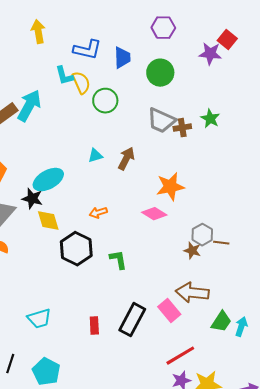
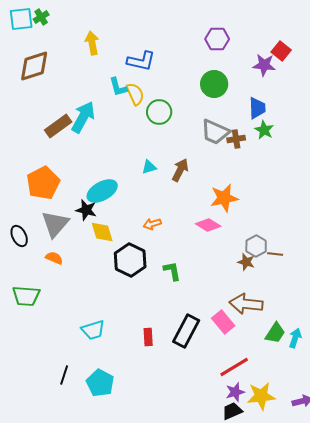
blue trapezoid: (122, 58) -> (257, 108), moved

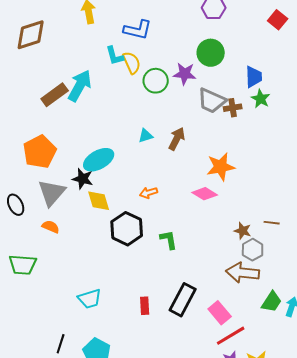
purple star: (264, 65) -> (185, 74), moved
gray hexagon: (256, 246) -> (253, 250), moved
pink rectangle: (223, 322) -> (220, 313), moved

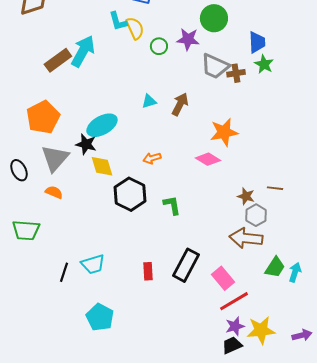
green circle: (156, 81) -> (159, 46), size x0.7
black line: (61, 344) -> (64, 272), moved

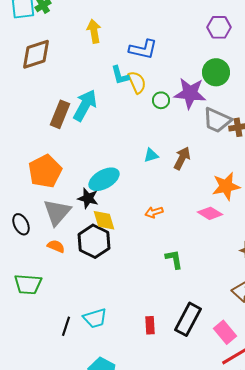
purple star: (188, 39) -> (190, 93), size x1.4
brown rectangle: (58, 60) -> (60, 114), turned -32
black hexagon: (130, 194) -> (94, 241), moved

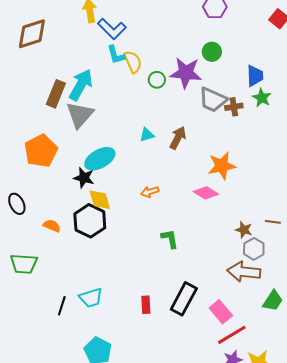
blue L-shape: (143, 49) -> (112, 29), moved, turned 32
green circle: (216, 72) -> (212, 52), size x0.7
gray triangle: (57, 212) -> (80, 115), moved

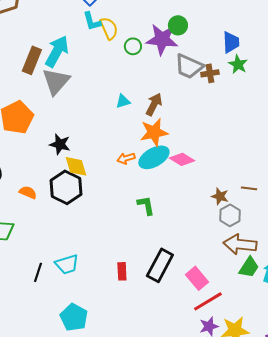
green circle: (212, 52) -> (178, 25), moved
cyan ellipse: (100, 159) -> (154, 157), moved
orange star: (222, 166) -> (154, 132), moved
brown arrow: (244, 272) -> (240, 244), moved

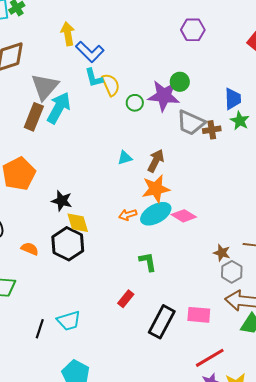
gray triangle: (56, 81) -> (45, 87), moved
red rectangle: (122, 271) -> (126, 299), moved, turned 42
pink rectangle: (197, 278) -> (199, 315), moved, turned -45

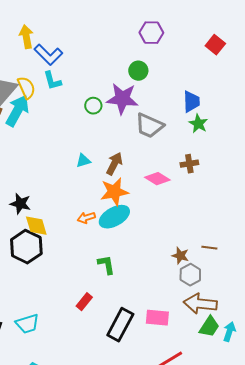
green circle: (180, 82) -> (138, 71), moved
yellow semicircle: (111, 85) -> (26, 88), moved
brown cross: (212, 130) -> (189, 164), moved
pink diamond: (184, 216) -> (157, 179), moved

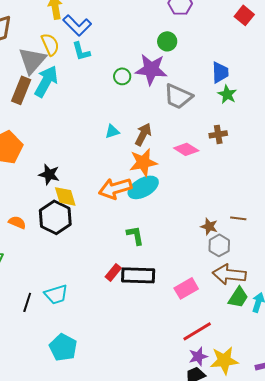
yellow semicircle: (26, 88) -> (50, 44), moved
orange arrow: (86, 218) -> (115, 188), size x1.8
pink rectangle: (157, 318) -> (186, 288), turned -35
black rectangle: (120, 325) -> (138, 275), moved, turned 64

